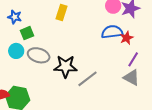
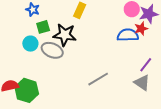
red star: (127, 38) -> (141, 29), moved
black star: (65, 66) -> (65, 35), moved

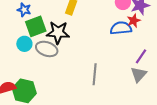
green square: (43, 27) -> (36, 26), size x1.5
gray line: (98, 79) -> (95, 74), turned -50
gray triangle: (142, 83) -> (139, 74), turned 42

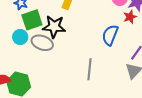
blue semicircle: (121, 28) -> (110, 35), moved, turned -65

